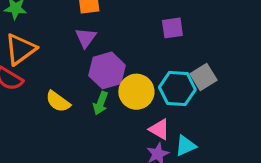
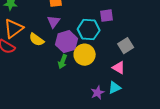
cyan hexagon: (177, 88) -> (89, 30), moved
yellow semicircle: (58, 102) -> (37, 40), moved
pink triangle: (159, 129) -> (119, 68), moved

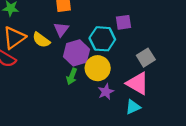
yellow semicircle: (37, 40) -> (41, 40), moved
pink triangle: (119, 68) -> (138, 83), size x1.5
purple star: (98, 93) -> (106, 92), moved

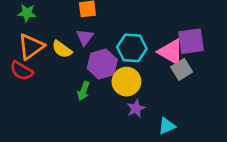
purple square: (123, 22) -> (191, 41), moved, size x1.5
green arrow: (72, 76) -> (83, 91), moved
pink triangle: (138, 83) -> (171, 52), moved

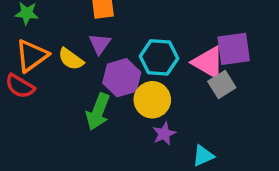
green arrow: (83, 91) -> (98, 112), size x1.5

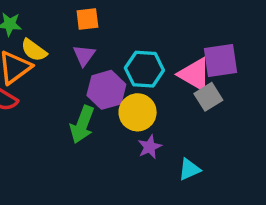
yellow semicircle: (71, 59) -> (34, 50), moved

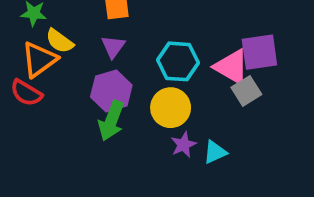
purple hexagon: (106, 90) -> (111, 91), moved
cyan triangle: (189, 169) -> (215, 152), moved

